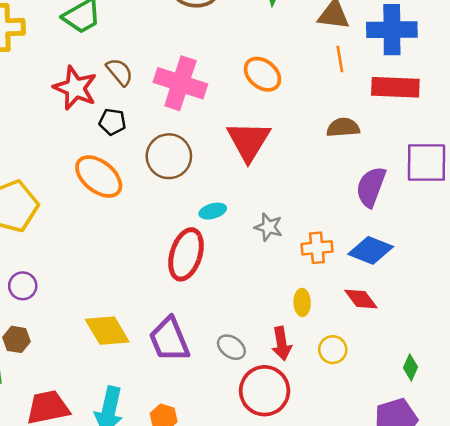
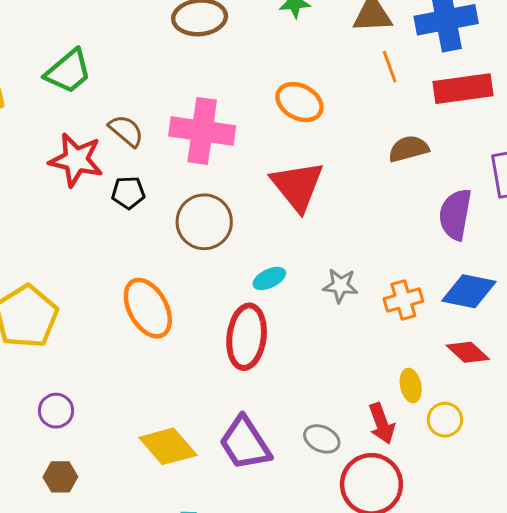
orange ellipse: (99, 177) -> (148, 308), moved, turned 33
yellow ellipse: (302, 302) -> (411, 385), moved

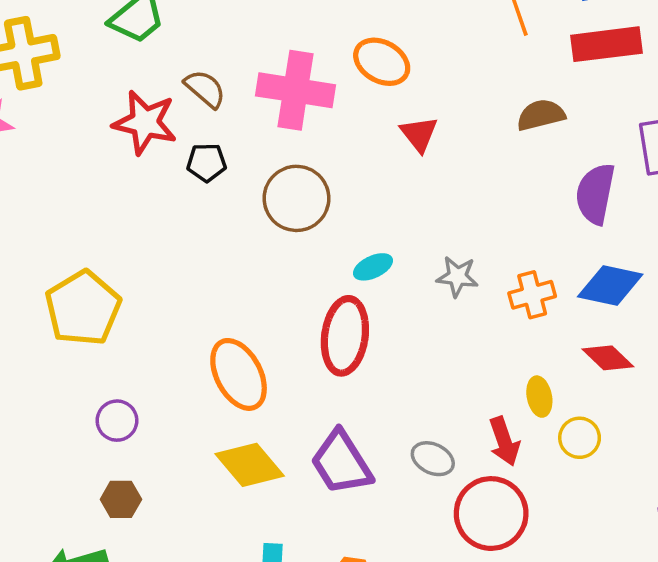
orange ellipse: (299, 102) -> (382, 62), moved
red triangle: (297, 186) -> (419, 134), moved, size x0.6
orange ellipse: (148, 308) -> (239, 374), moved

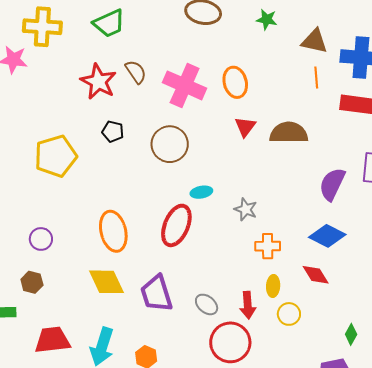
orange ellipse: (382, 62) -> (235, 82), turned 32
brown semicircle: (541, 115) -> (289, 133), moved, size x1.4
black pentagon: (207, 162) -> (113, 132), moved
orange cross: (532, 295) -> (268, 246), moved
yellow pentagon: (83, 308) -> (56, 156), moved

